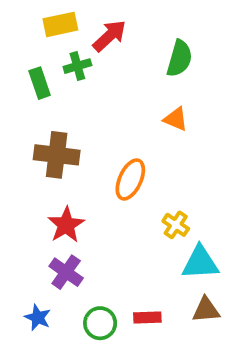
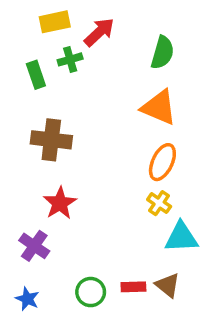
orange triangle: (176, 119) -> (159, 107), size x1.6
orange ellipse: (130, 179) -> (162, 162), moved
purple cross: (66, 272) -> (34, 246), moved
brown triangle: (206, 310) -> (168, 285), moved, turned 44
blue star: (38, 317) -> (27, 299), moved

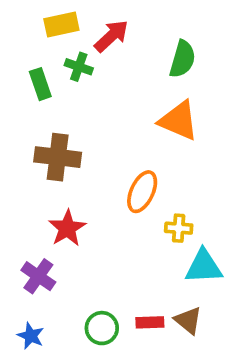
green cross: (70, 59) -> (79, 67), turned 35
orange ellipse: (162, 162) -> (142, 192), moved
yellow cross: (159, 203) -> (179, 228), turned -30

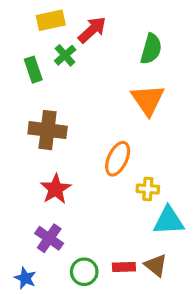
green cross: (79, 67) -> (65, 55), turned 30
orange triangle: (179, 121) -> (148, 100), turned 33
purple cross: (38, 276) -> (49, 238), moved

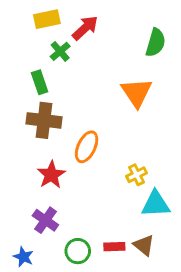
green semicircle: (151, 49) -> (156, 43), moved
green rectangle: (33, 70) -> (40, 82), moved
orange ellipse: (118, 159) -> (87, 147), moved
yellow cross: (148, 189) -> (136, 175), turned -30

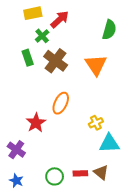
brown cross: (44, 120) -> (56, 61), moved, turned 30
purple cross: (45, 220) -> (16, 150), moved

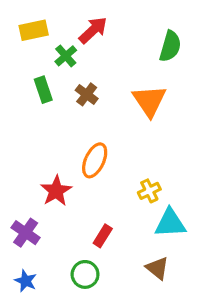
yellow rectangle: (33, 13) -> (34, 30), moved
brown cross: (56, 61) -> (87, 94), size x0.6
red rectangle: (80, 173) -> (103, 236), moved, turned -56

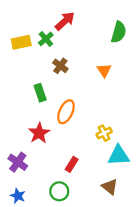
yellow rectangle: (34, 30) -> (21, 42), moved
green rectangle: (43, 90) -> (40, 93), moved
orange triangle: (149, 101) -> (104, 70), size x0.6

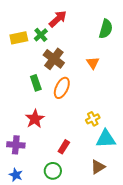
brown cross: (60, 66) -> (54, 59), size x1.5
orange ellipse: (66, 112) -> (62, 88), moved
purple cross: (18, 162) -> (16, 145), turned -30
brown triangle: (110, 187) -> (98, 167), turned 49

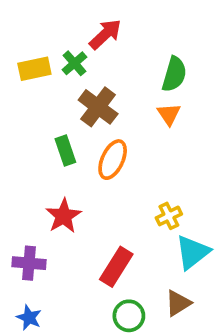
green semicircle: (106, 29) -> (174, 74), moved
cyan triangle: (106, 139) -> (192, 252), turned -35
red rectangle: (64, 147) -> (116, 267), size x1.5
green circle: (53, 171) -> (129, 316), moved

